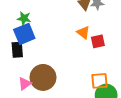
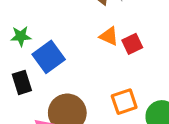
blue square: (24, 34) -> (49, 57), moved
orange square: (99, 81) -> (124, 102), moved

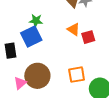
green star: (21, 36) -> (36, 21), moved

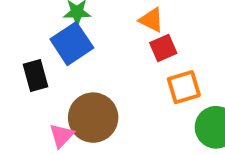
red square: (88, 37) -> (163, 48), moved
orange square: (77, 75) -> (184, 87), moved

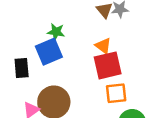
red square: (163, 48) -> (108, 65), size x1.6

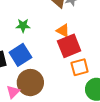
blue square: (49, 52) -> (20, 55), moved

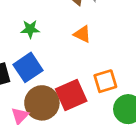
red square: (69, 46) -> (71, 95), moved

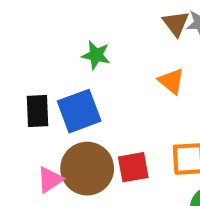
red square: (71, 95) -> (133, 167), size x0.7

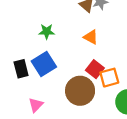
red square: (133, 167) -> (95, 69), moved, turned -30
brown circle: (87, 169) -> (80, 91), moved

